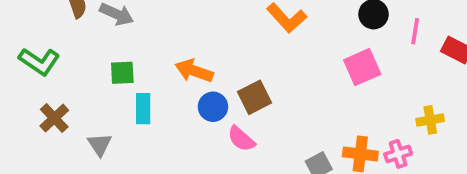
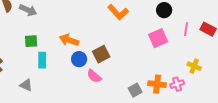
pink line: (415, 31) -> (186, 29), moved
yellow cross: (430, 120) -> (194, 66), turned 32
gray triangle: (100, 145) -> (26, 85), moved, turned -32

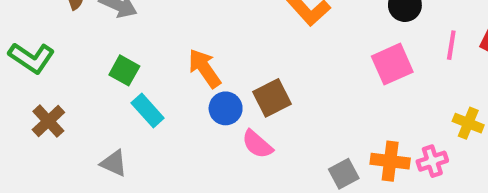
orange arrow: (69, 40) -> (204, 68), turned 36
green square: (31, 41) -> (124, 70), turned 32
cyan rectangle: (42, 60) -> (148, 110), turned -42

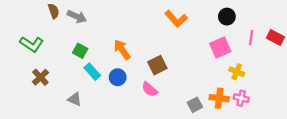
blue circle: (226, 108) -> (118, 77), moved
yellow cross: (468, 123) -> (237, 72), moved
pink cross: (432, 161) -> (241, 98), turned 32

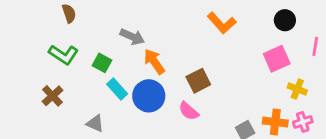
gray arrow: (77, 17) -> (132, 37), moved
green L-shape: (32, 44) -> (64, 55), moved
blue circle: (118, 77) -> (149, 96), size x1.5
pink cross: (241, 98) -> (303, 122), turned -32

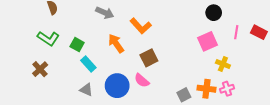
orange L-shape: (222, 23) -> (141, 26), moved
gray arrow: (132, 37) -> (105, 13), moved
blue circle: (149, 96) -> (117, 86), moved
gray triangle: (95, 123) -> (86, 90), moved

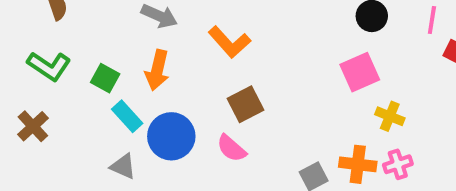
pink line: (236, 32) -> (432, 20), moved
orange arrow: (116, 43) -> (157, 70), moved, turned -132
blue circle: (117, 86) -> (171, 136), moved

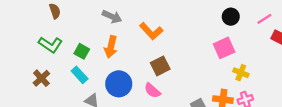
pink line: (432, 20) -> (264, 19), turned 48
cyan rectangle: (127, 116) -> (80, 75), moved

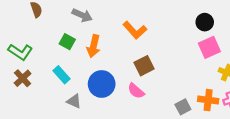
gray arrow: (112, 17) -> (82, 15), moved
black circle: (231, 17) -> (205, 22), moved
green L-shape: (50, 45) -> (20, 52), moved
green square: (82, 51) -> (67, 42), moved

